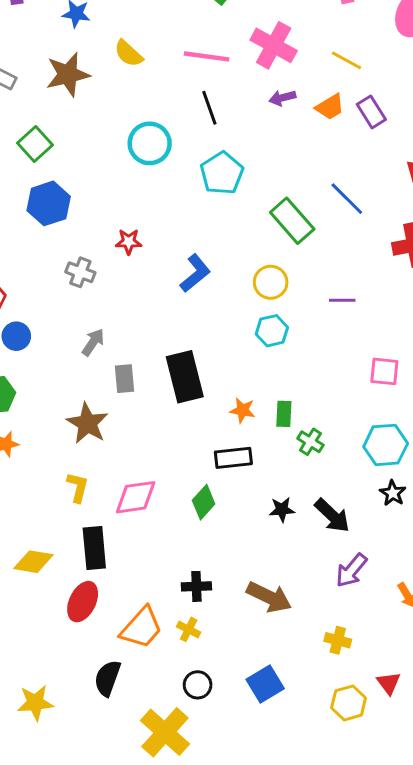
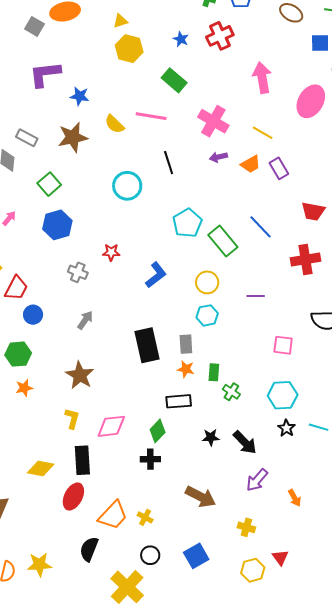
pink line: (207, 56) -> (151, 116), moved
cyan pentagon: (222, 173) -> (187, 223), moved
gray rectangle: (125, 379) -> (186, 344), moved
black cross: (196, 586) -> (150, 459), moved

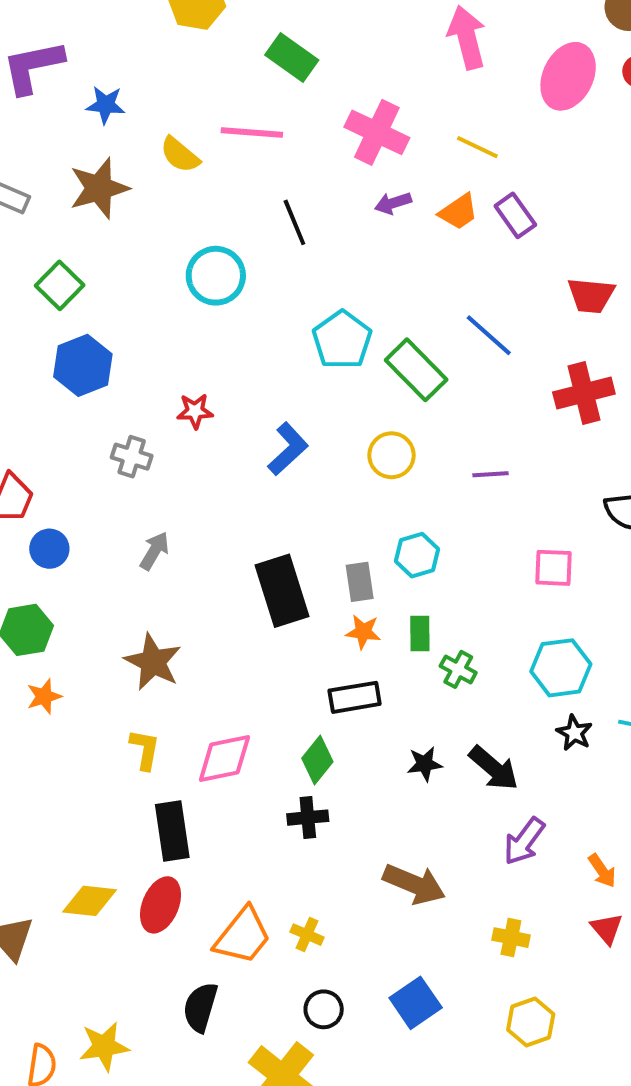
cyan hexagon: (207, 315) -> (417, 555), moved
yellow diamond: (41, 468) -> (89, 901), moved
red triangle: (280, 557) -> (607, 929), moved

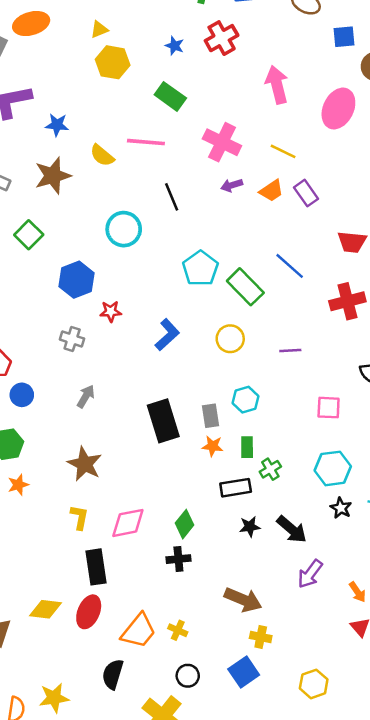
blue hexagon: (83, 365) -> (77, 280), moved
green cross: (458, 669) -> (270, 469), turned 30
black rectangle: (355, 697) -> (236, 488), moved
yellow cross: (511, 938) -> (261, 637), moved

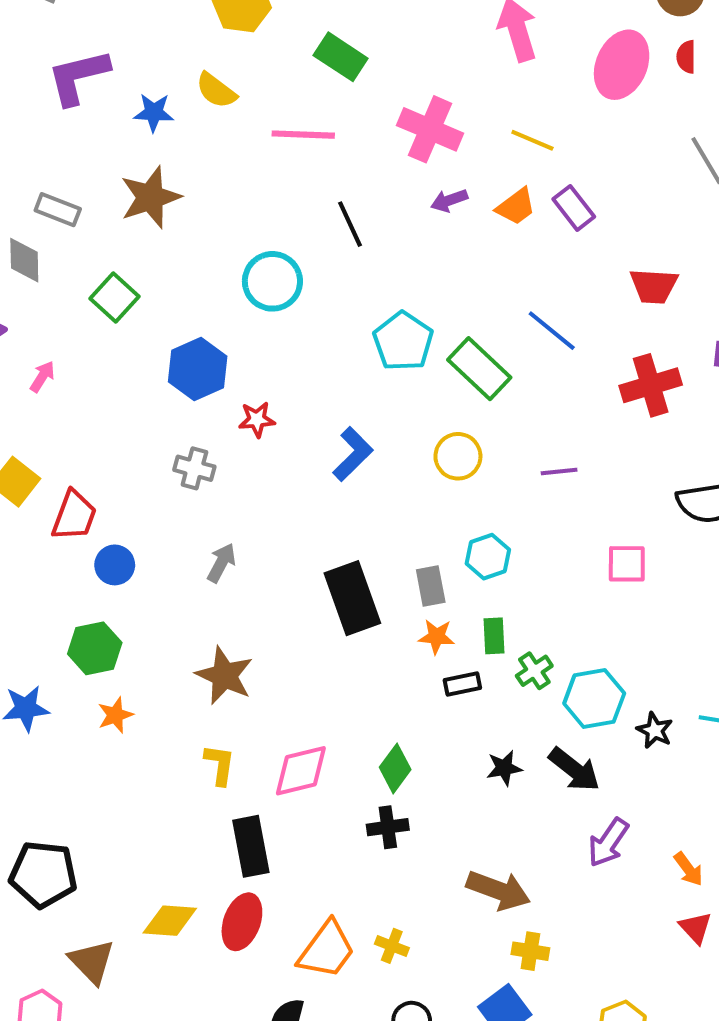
yellow semicircle: (102, 155) -> (216, 90), moved
cyan hexagon: (333, 468) -> (594, 699), moved
black rectangle: (236, 488) -> (462, 684), moved, size x0.7

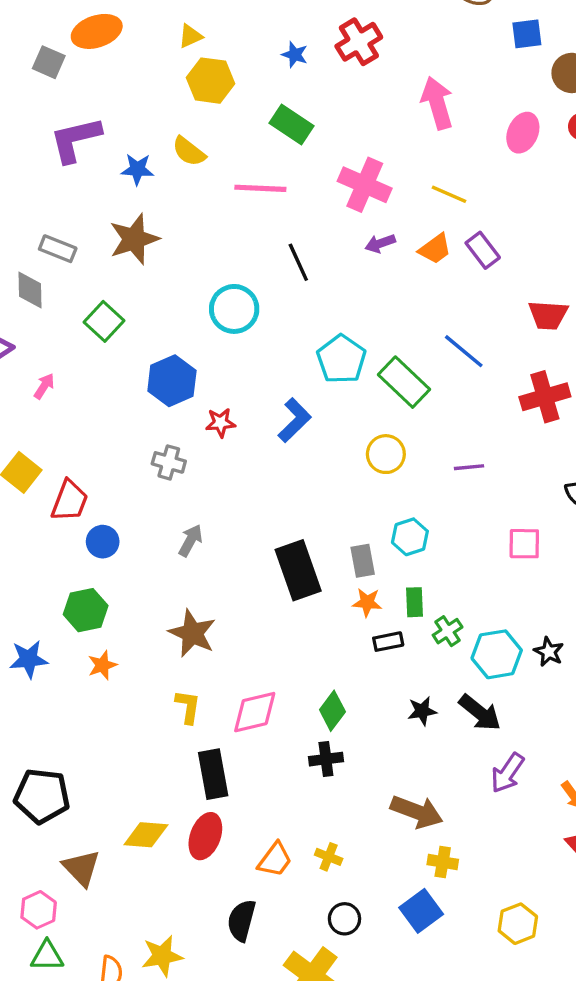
pink ellipse: (622, 65) -> (523, 133), size x0.7
blue L-shape: (353, 454) -> (295, 420), moved
black star: (655, 730) -> (549, 652), moved
orange trapezoid: (327, 950) -> (275, 860), size x0.7

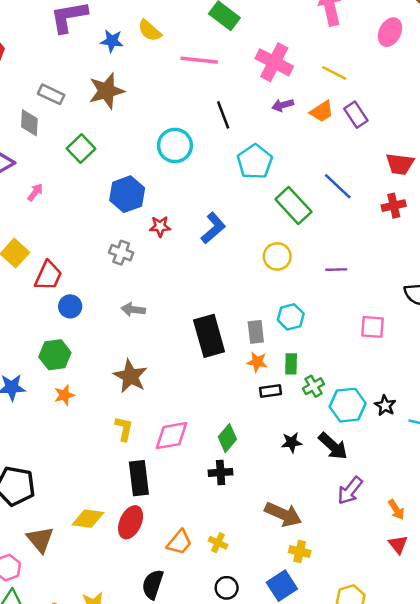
cyan pentagon: (341, 359) -> (255, 162), moved
red cross: (545, 397) -> (394, 206), moved, size x0.7
gray arrow: (190, 540) -> (133, 310), turned -115

